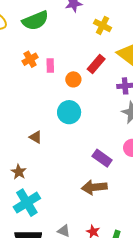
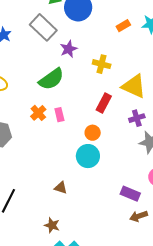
green semicircle: (35, 21) -> (51, 79), moved
orange circle: (73, 79) -> (93, 133), moved
brown arrow: (94, 187) -> (139, 216), moved, size x0.7

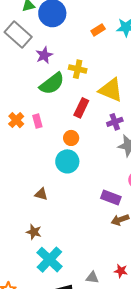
green semicircle: (51, 79) -> (52, 84), moved

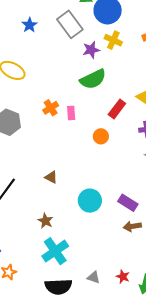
yellow cross: (78, 69) -> (113, 40), moved
cyan circle: (67, 161) -> (90, 201), moved
brown triangle: (41, 194) -> (51, 177), moved

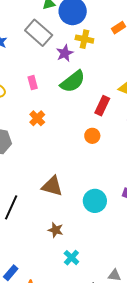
pink rectangle: (71, 113) -> (33, 83), moved
brown triangle: (51, 177) -> (52, 186), size x1.6
cyan cross: (55, 251) -> (71, 258), size x0.6

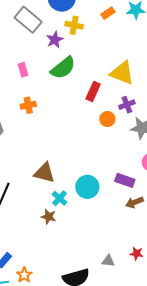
orange cross: (37, 118) -> (28, 105), turned 35
orange circle: (92, 136) -> (107, 119), moved
cyan cross: (71, 258) -> (59, 198), moved

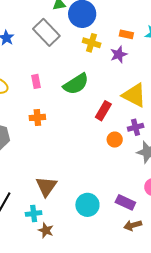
orange rectangle: (108, 13) -> (126, 34), turned 40
purple star: (55, 40) -> (119, 54), moved
brown triangle: (44, 173) -> (46, 186), turned 45
cyan cross: (59, 198) -> (34, 213), moved, turned 35

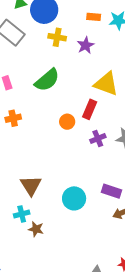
orange rectangle: (126, 34) -> (94, 17), moved
red rectangle: (103, 111) -> (90, 109), moved
purple cross: (136, 127) -> (98, 139), moved
orange circle: (115, 140) -> (67, 122), moved

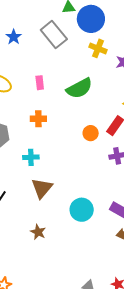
cyan cross: (22, 214) -> (31, 157), moved

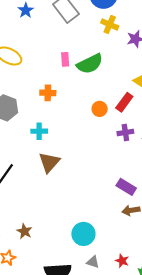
pink rectangle: (40, 83) -> (65, 59), moved
cyan circle: (82, 210) -> (83, 234), moved
brown star: (38, 232) -> (24, 231), moved

